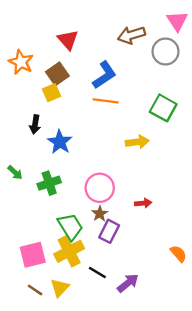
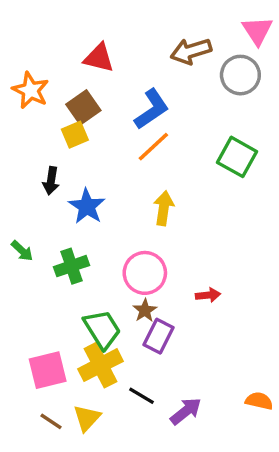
red triangle: (68, 40) -> (99, 58), turned -35
orange line: (106, 101) -> (153, 147), turned -50
yellow arrow: (137, 142) -> (164, 208), moved, turned -75
orange semicircle: (178, 254) -> (259, 401), moved, turned -36

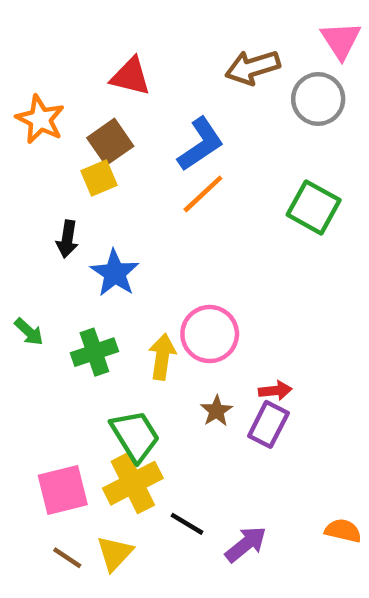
yellow arrow: (164, 208) -> (162, 357), moved
pink circle: (145, 273) -> (210, 334), moved
brown star: (145, 310) -> (216, 411), moved
purple rectangle: (159, 336) -> (268, 424), moved

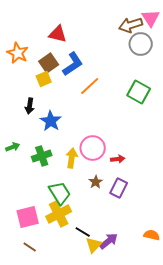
brown arrow: (253, 67) -> (131, 25), moved
blue L-shape: (201, 144) -> (73, 64), moved
green arrow: (29, 332) -> (13, 147), turned -64
red arrow: (275, 391) -> (118, 159), moved
yellow triangle: (115, 553) -> (94, 245), moved

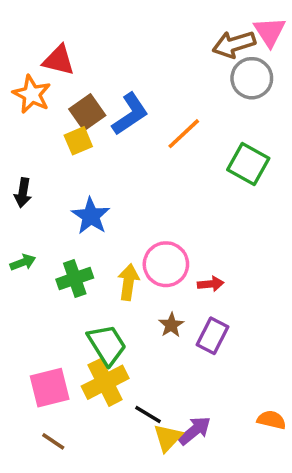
red triangle: (58, 34) -> (59, 60), moved
orange line: (90, 86) -> (184, 134), moved
black arrow: (30, 106) -> (23, 193), moved

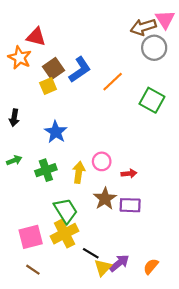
pink circle: (166, 264) -> (102, 161), size x0.7
brown star: (171, 325) -> (105, 199), size x1.5
purple rectangle: (212, 336) -> (130, 205), turned 65
orange semicircle: (271, 420) -> (151, 266), moved, turned -63

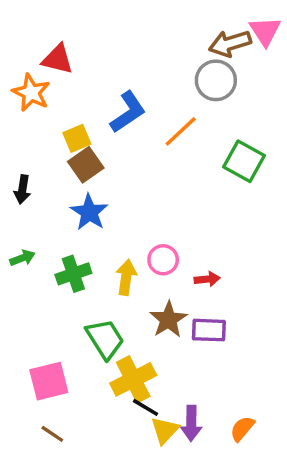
gray circle: (154, 48) -> (216, 80), moved
brown square: (54, 69) -> (86, 165), moved
yellow cross: (65, 234) -> (133, 379), moved
purple arrow: (119, 263) -> (191, 423), turned 130

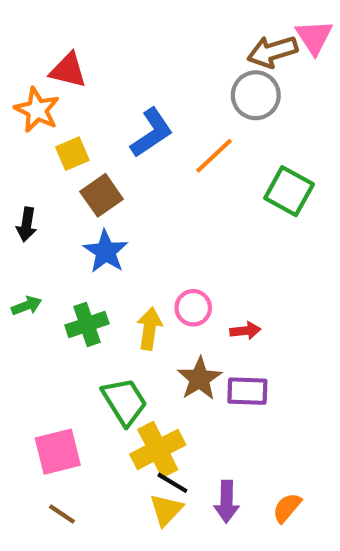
yellow square: (77, 138) -> (72, 154), moved
yellow triangle: (165, 430) -> (166, 510), moved

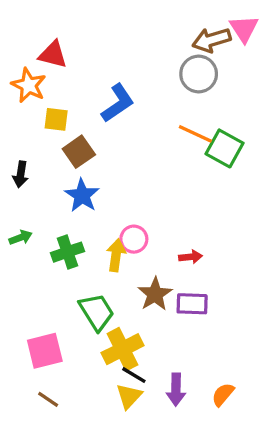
yellow square: (72, 154) -> (56, 119), turned 30
orange line: (214, 156) -> (195, 134), moved, turned 68
pink circle: (193, 308) -> (134, 239), moved

